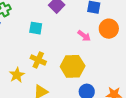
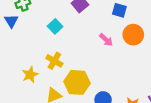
cyan square: (36, 28) -> (55, 26), turned 32
yellow hexagon: (73, 66) -> (77, 82), moved

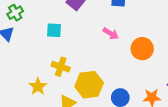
cyan square: (55, 26) -> (54, 30), turned -32
orange circle: (133, 35) -> (142, 49), moved

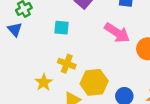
pink arrow: (111, 33) -> (117, 33), size x1.6

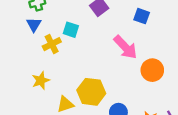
blue triangle: (15, 30) -> (34, 25), moved
yellow cross: (67, 64) -> (52, 44), moved, turned 30

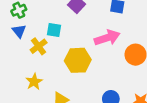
pink arrow: (125, 47) -> (107, 38), turned -55
yellow hexagon: (91, 92) -> (78, 60), moved

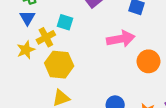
yellow hexagon: (78, 60) -> (59, 65), moved
yellow star: (34, 82) -> (26, 50), moved

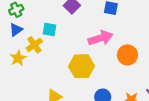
blue triangle: (27, 18) -> (16, 30), turned 32
yellow hexagon: (59, 65) -> (82, 66), moved

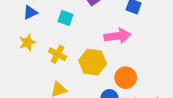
yellow cross: (34, 45) -> (58, 54), moved, turned -35
orange circle: (127, 55) -> (126, 78), moved

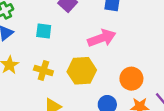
orange circle: (126, 78) -> (131, 79), moved

